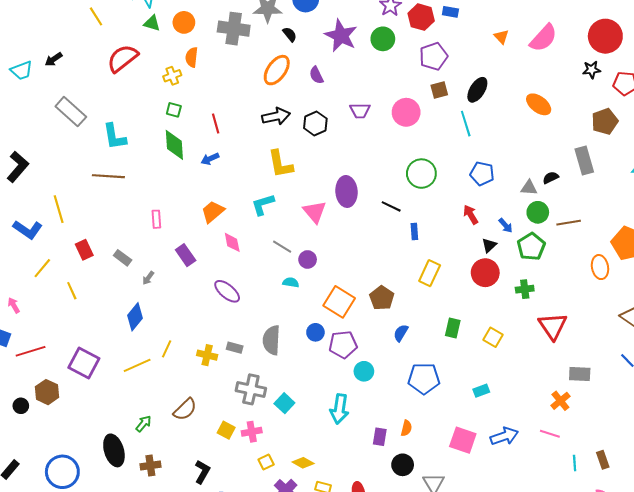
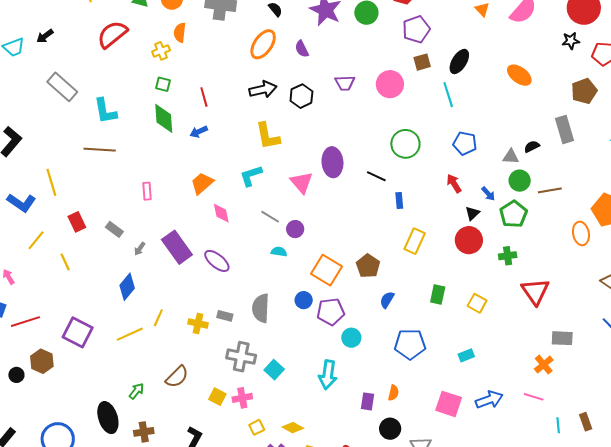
purple rectangle: (186, 255) -> (177, 247), moved, size x1.5

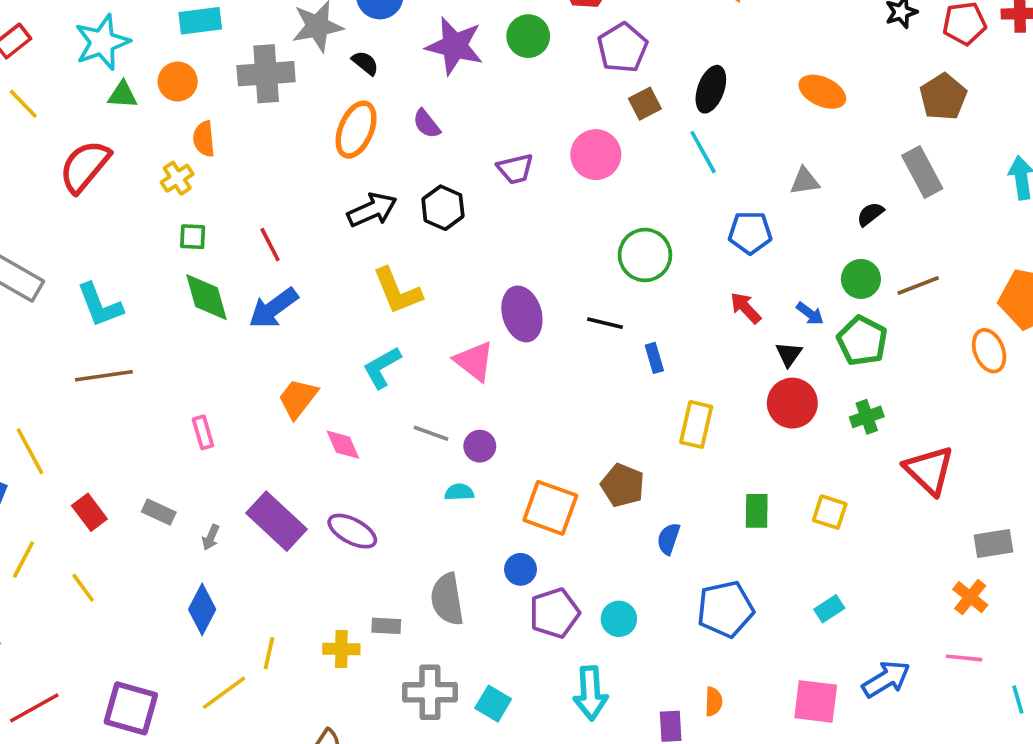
blue arrow: (199, 132) -> (273, 308), size x1.6
gray triangle: (511, 157) -> (805, 181), moved
purple pentagon: (331, 312) -> (554, 613), moved

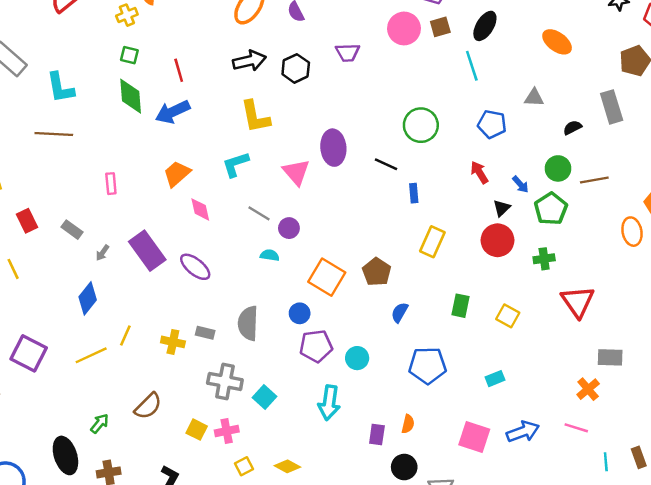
pink circle: (596, 155) -> (404, 28), moved

